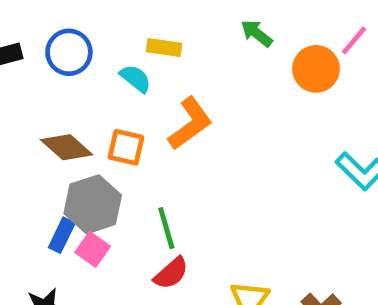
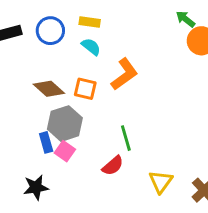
green arrow: (257, 33) -> (185, 19), moved
yellow rectangle: (164, 48) -> (90, 22), moved
green line: (166, 228) -> (126, 138), moved
blue rectangle: (62, 235) -> (46, 142), turned -42

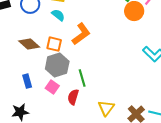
gray hexagon: (65, 124) -> (57, 65), moved
pink square: (65, 151) -> (52, 87), moved
red semicircle: (113, 166) -> (73, 97), turned 147

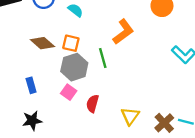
orange L-shape: (81, 34) -> (123, 32), moved
green line: (82, 78) -> (103, 58), moved
blue rectangle: (27, 81) -> (31, 85), moved

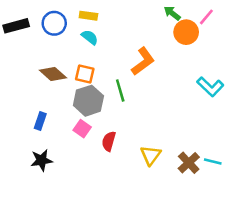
blue rectangle: (31, 85) -> (40, 121), turned 35

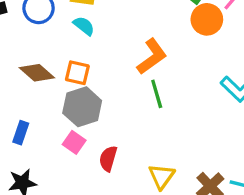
green line: (120, 90) -> (157, 94), moved

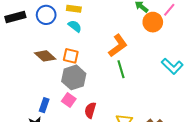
blue rectangle: (21, 133) -> (44, 105), moved

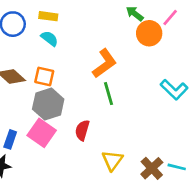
pink square: (69, 100) -> (42, 133), size x1.5
red semicircle: (90, 110) -> (82, 130), moved

